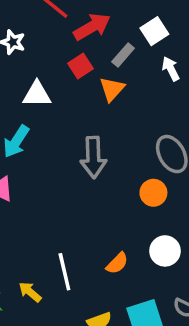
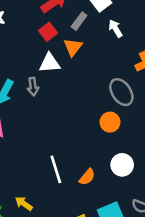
white triangle: (37, 94) -> (50, 63), moved
gray arrow: (93, 157) -> (33, 87), moved, size x0.6
white line: (64, 272) -> (56, 169), moved

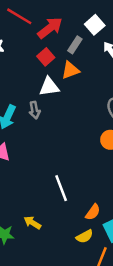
orange triangle: (73, 47) -> (70, 70), turned 36
orange semicircle: (87, 177) -> (93, 212), moved

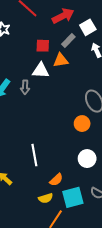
red arrow: (50, 28) -> (63, 16), moved
red square: (46, 57) -> (43, 46), turned 32

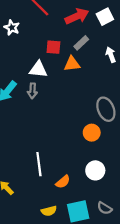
white square: (88, 27) -> (105, 17), moved
white triangle: (41, 70) -> (38, 69), moved
orange semicircle: (56, 180) -> (63, 182), moved

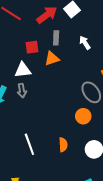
gray rectangle: (81, 43) -> (56, 38), turned -32
white line: (39, 164) -> (29, 144), moved
orange semicircle: (63, 182) -> (63, 145), moved, turned -40

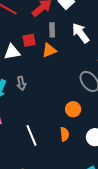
white arrow: (85, 43) -> (81, 33), size x1.5
white triangle: (23, 70) -> (12, 52), moved
orange circle: (83, 116) -> (73, 109), moved

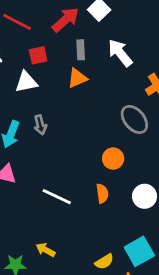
red square: (29, 40) -> (38, 55), moved
white line: (31, 135) -> (57, 197), turned -40

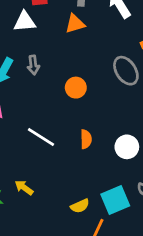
orange circle: (113, 159) -> (76, 88), moved

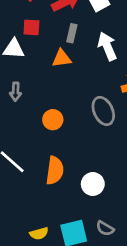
orange semicircle: (86, 139) -> (55, 171), size x1.5

